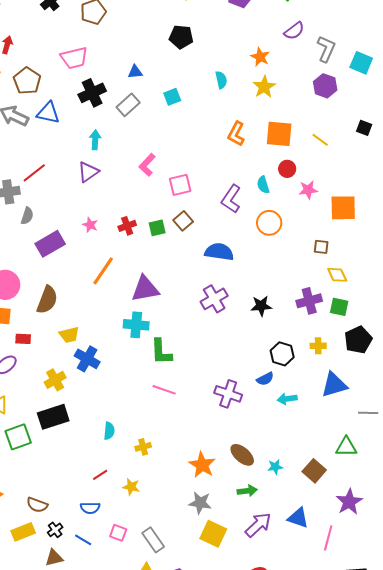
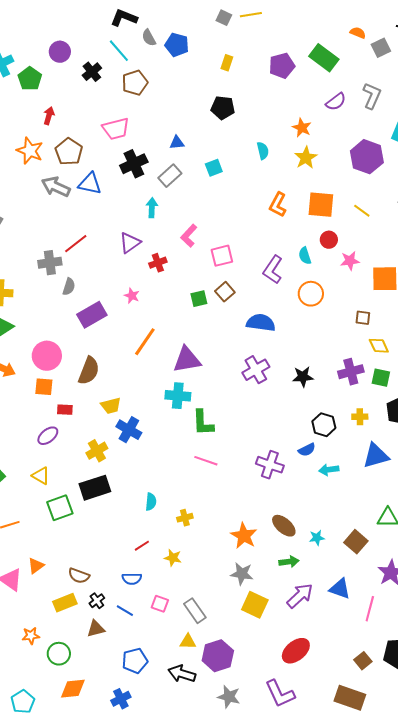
gray L-shape: (326, 49) -> (372, 96), moved
purple hexagon: (325, 86) -> (367, 157), size x1.4
cyan arrow: (95, 140) -> (152, 208), moved
red cross: (127, 226) -> (158, 263), moved

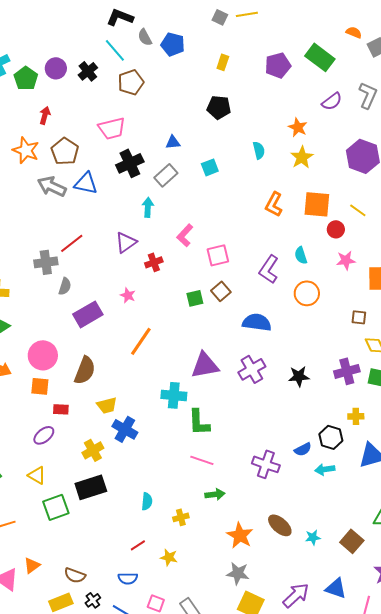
purple circle: (60, 52) -> (56, 68), moved
red circle: (329, 240) -> (336, 229), moved
purple triangle: (187, 360) -> (205, 365), moved
black hexagon: (324, 425) -> (331, 437), moved
green arrow: (289, 562) -> (215, 494), moved

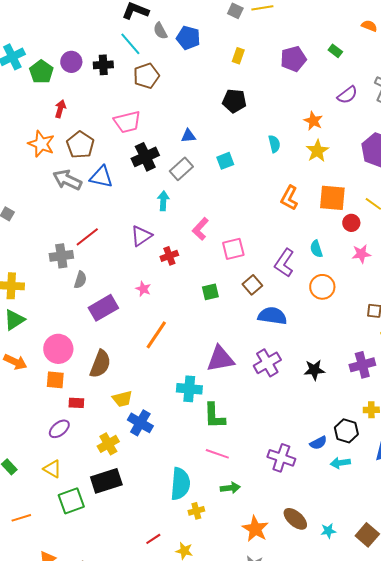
green rectangle: (320, 57) -> (335, 51), size x0.5
black cross: (88, 71) -> (103, 65), turned 36
brown square: (221, 291) -> (252, 285), moved
cyan semicircle: (147, 501) -> (180, 484), moved, size x1.8

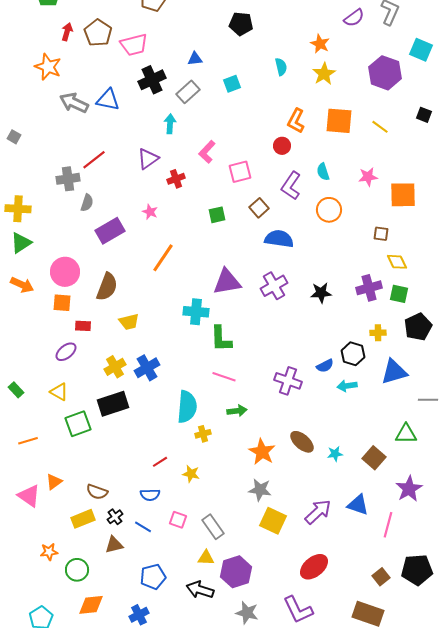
brown pentagon: (80, 145) -> (98, 33), moved
red circle: (351, 223) -> (282, 146), moved
blue cross: (140, 423) -> (147, 368), moved, turned 30

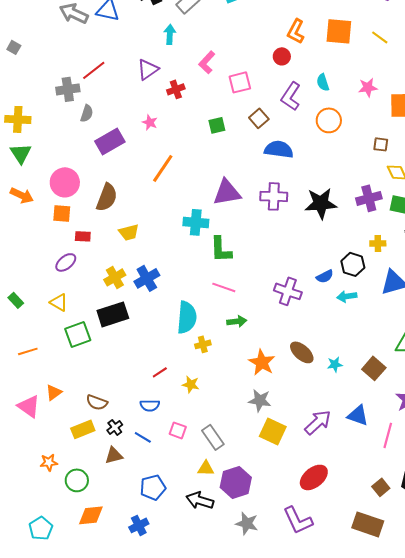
green triangle: (21, 243) -> (21, 153), turned -30
purple cross: (274, 286) -> (274, 196), turned 32
black star: (321, 293) -> (321, 203), size x1.5

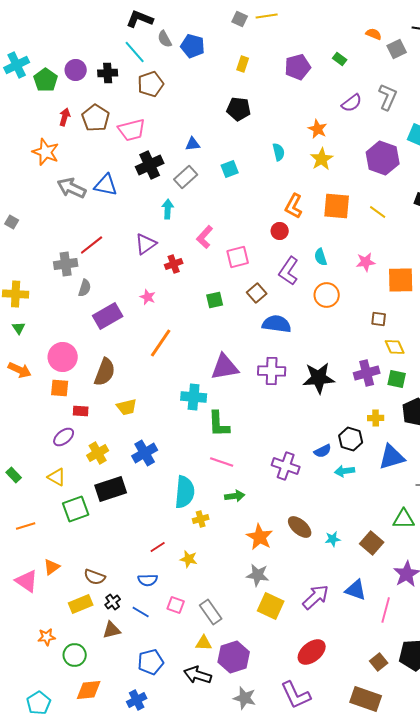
green triangle: (21, 153) -> (19, 328), size x0.6
yellow cross: (115, 277) -> (98, 453), moved

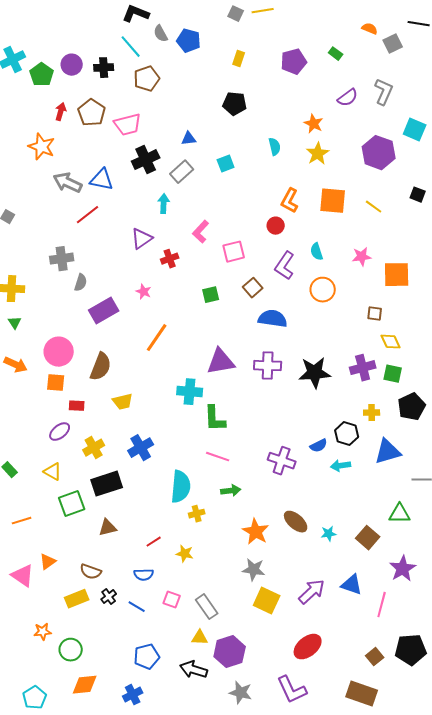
red line: (92, 245) -> (88, 215), moved
brown triangle: (112, 630) -> (108, 528), moved

